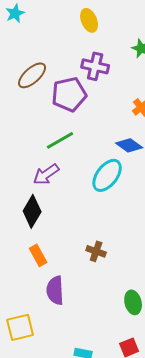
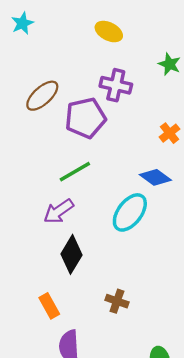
yellow ellipse: (89, 20) -> (109, 32), turned -40
black diamond: (32, 211) -> (71, 254), moved

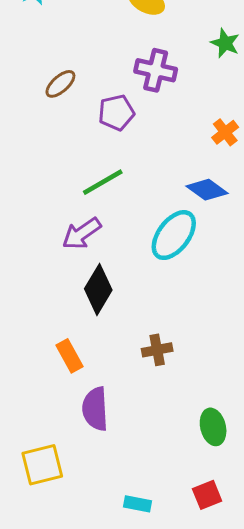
brown ellipse: (42, 96) -> (60, 84), size x0.7
purple pentagon: (85, 118) -> (116, 113), size x0.7
brown cross: (117, 301) -> (157, 350), turned -30

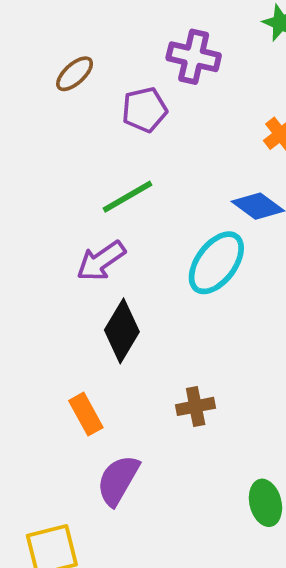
purple semicircle: (95, 409) -> (118, 480), turned 33

